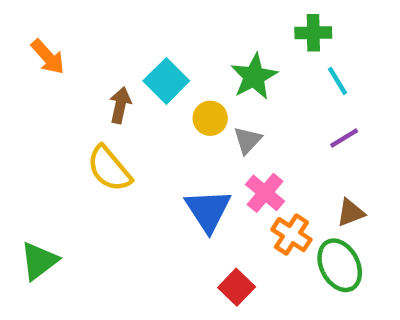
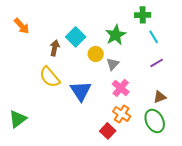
blue triangle: (208, 210) -> (81, 91), moved
orange cross: (291, 235) -> (122, 114), moved

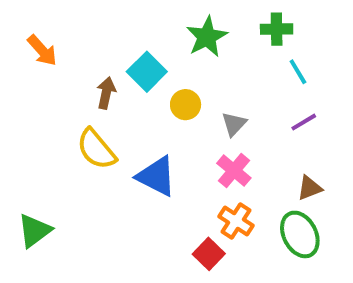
green star: (116, 35) -> (207, 37), moved
gray triangle: (113, 64) -> (234, 124), moved
blue triangle: (81, 91) -> (156, 176), turned -30

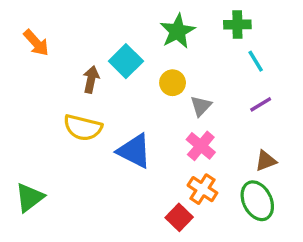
yellow circle: (186, 105) -> (173, 83), moved
yellow semicircle: (96, 149) -> (83, 128), turned -36

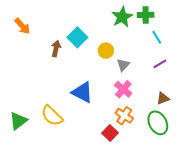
green star: (178, 31) -> (122, 17), moved
yellow semicircle: (83, 128) -> (52, 116), moved, turned 30

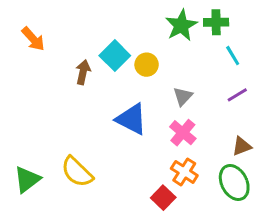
yellow circle: (106, 51) -> (147, 65), moved
blue triangle: (82, 92) -> (131, 119), moved

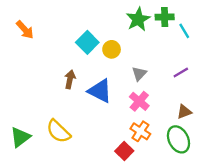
cyan line: (233, 56) -> (184, 31), moved
brown arrow: (83, 72) -> (70, 79), moved

